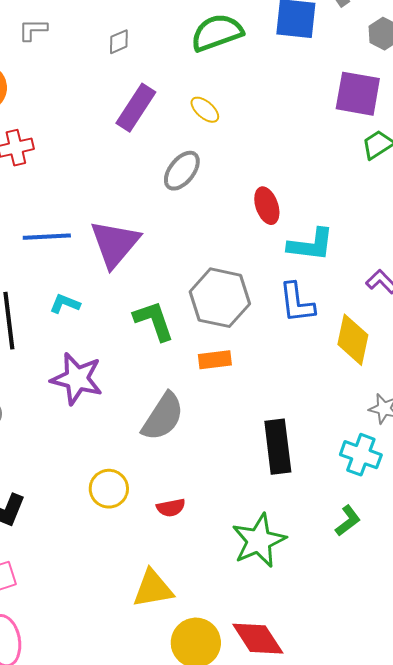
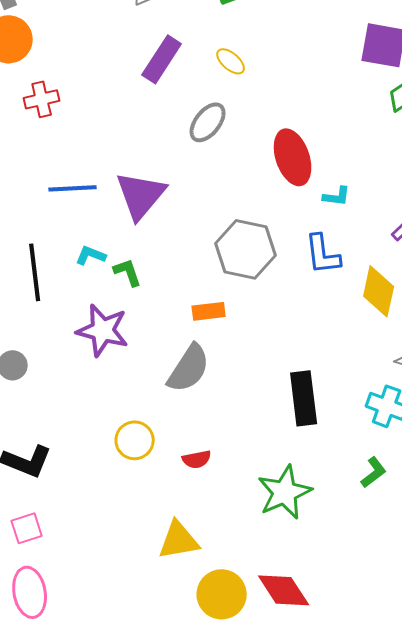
red ellipse: (267, 206) -> (293, 157), size x1.5
cyan L-shape: (311, 245) -> (337, 196), size x0.6
green L-shape: (154, 321) -> (128, 272), moved, size x0.7
orange rectangle: (215, 360) -> (209, 311), moved

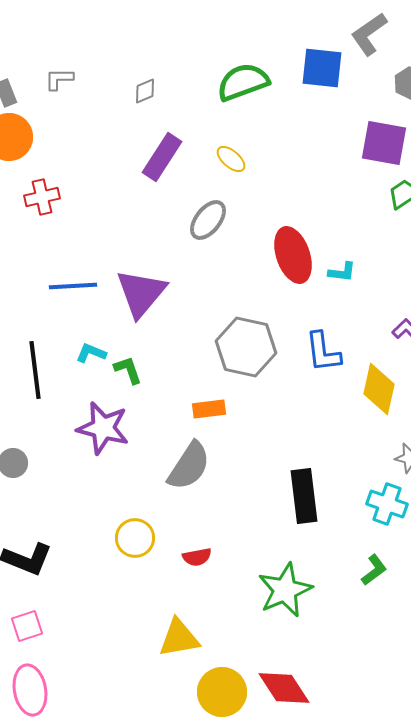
cyan L-shape: (337, 196) -> (342, 272), moved

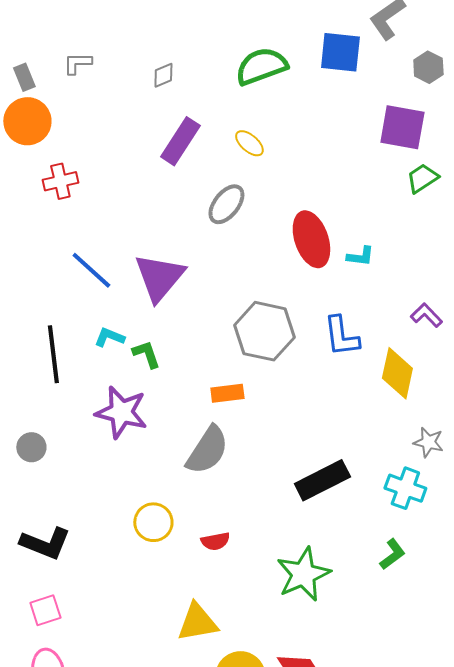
blue line: (73, 286) -> (91, 270), turned 45
black rectangle: (304, 496) -> (322, 480), turned 70

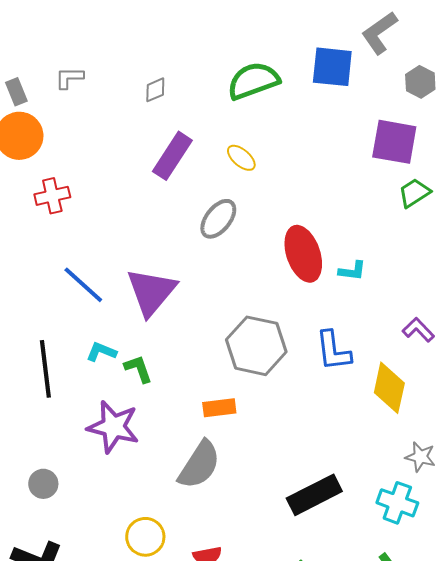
gray circle: (31, 447) -> (43, 484), moved

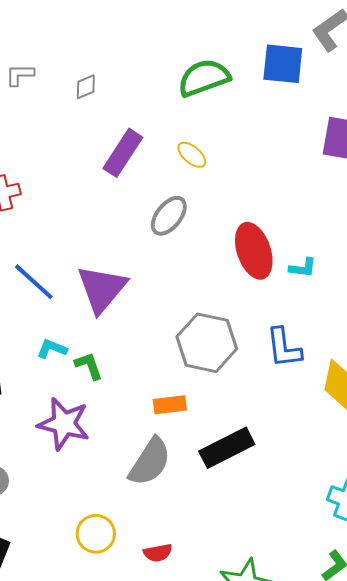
gray diamond: (155, 90) -> (86, 87), moved
black rectangle: (314, 495) -> (227, 448), moved

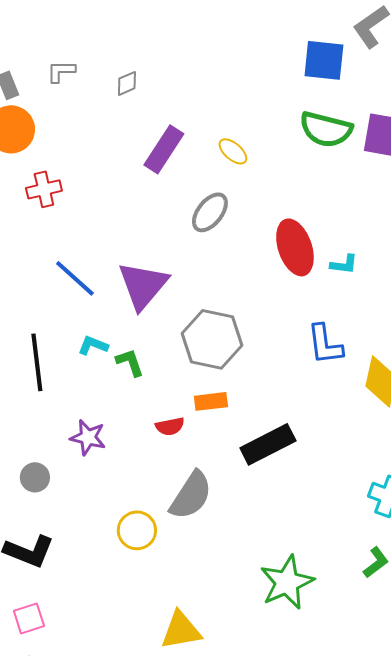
green semicircle: (204, 78) -> (326, 129), moved, turned -146
gray hexagon: (207, 343) -> (212, 339), moved
purple star: (64, 424) -> (88, 437), moved, size x0.7
gray semicircle: (150, 462) -> (191, 495), moved
red semicircle: (158, 553) -> (170, 426), moved

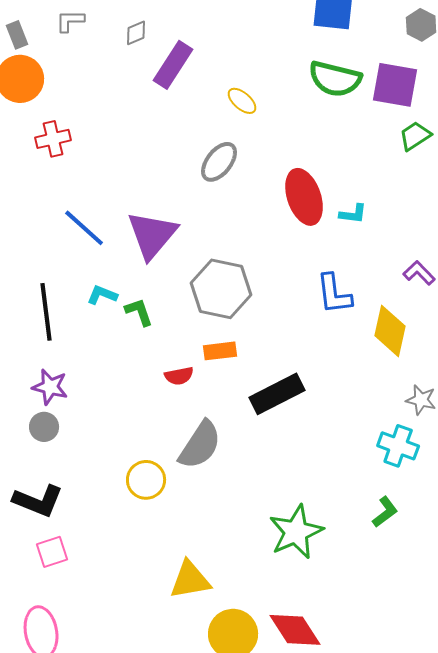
purple rectangle: (164, 149) -> (173, 65), moved
purple star: (88, 437) -> (50, 387), moved
pink square: (29, 618) -> (52, 552), moved

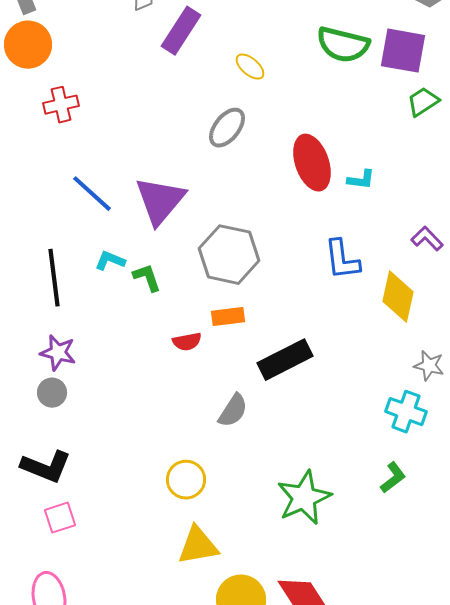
gray semicircle: (200, 445) -> (233, 411), moved, size x0.7
yellow circle: (146, 480) -> (186, 480), moved

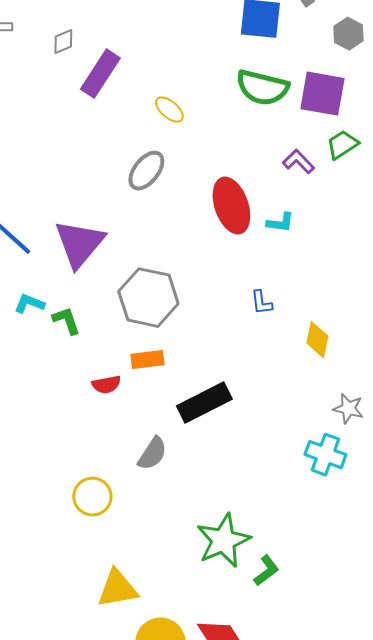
purple L-shape: (427, 239) -> (298, 162), moved
blue L-shape: (342, 260) -> (261, 303), size x0.6
yellow diamond: (398, 297) -> (317, 340), size x0.7
green L-shape: (393, 478) -> (266, 571), moved
yellow circle: (186, 480) -> (92, 497), moved

